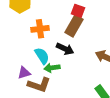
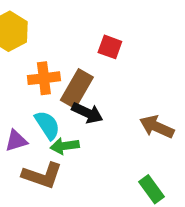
brown rectangle: (74, 26) -> (77, 89), moved
purple triangle: (24, 73) -> (16, 141), moved

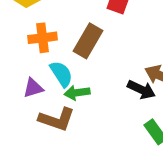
orange cross: (44, 78) -> (43, 38), moved
black arrow: (87, 113) -> (141, 90), moved

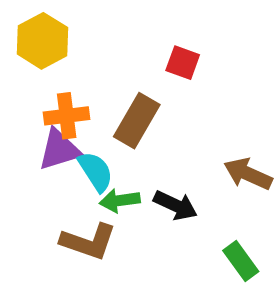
purple triangle: (33, 88) -> (59, 150), moved, size x1.4
black arrow: (141, 90) -> (175, 205), moved

